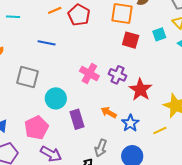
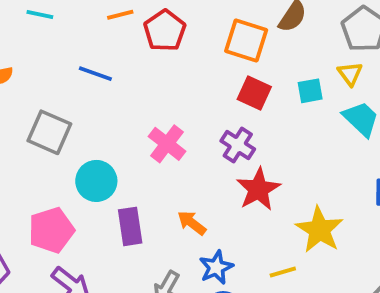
purple cross: (118, 75) -> (238, 145), moved
blue star: (130, 123) -> (216, 267), moved

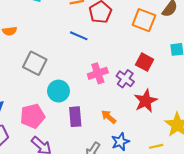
blue line: (95, 74) -> (79, 36), moved
red square: (254, 93) -> (145, 62), moved
pink cross: (167, 144) -> (98, 73), turned 30
purple cross: (238, 145) -> (125, 79), moved

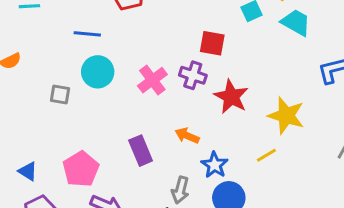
blue line: (79, 36) -> (87, 34), moved
gray square: (35, 63) -> (60, 94), size x0.6
cyan circle: (58, 91) -> (98, 72), moved

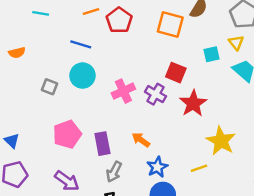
red star: (231, 97) -> (193, 103), moved
pink pentagon: (81, 169) -> (67, 134), moved
gray arrow: (180, 190) -> (114, 172), moved

